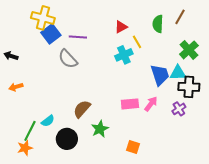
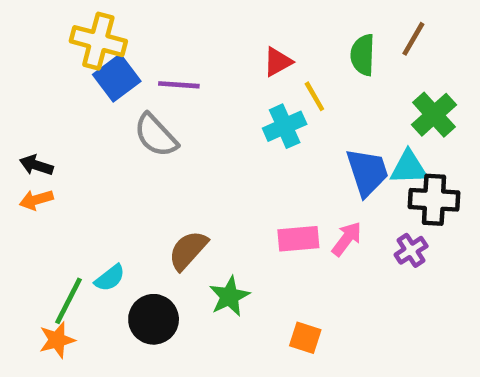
black arrow: (11, 56) -> (36, 165), moved

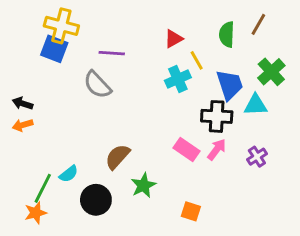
blue square: (117, 78) -> (54, 49), moved, turned -32
blue trapezoid: (367, 172) -> (230, 85), moved
black cross: (434, 200) -> (217, 116), moved
pink rectangle: (298, 239) -> (187, 149), turned 40

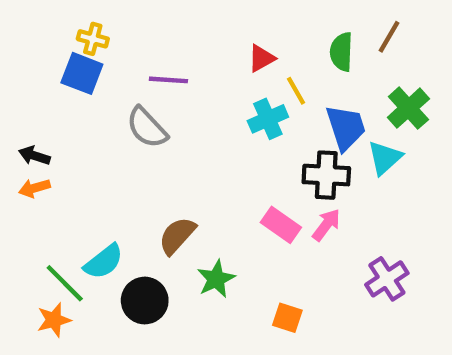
yellow cross: (61, 26) -> (93, 39), size x0.6
cyan triangle: (256, 105) -> (385, 158), turned -40
purple cross: (257, 157) -> (387, 279), moved, size x1.4
cyan semicircle: (69, 174) -> (104, 262), size x1.4
green line: (43, 188) -> (65, 283), turned -72

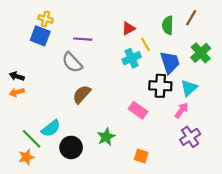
cyan triangle: (385, 158) -> (189, 88), moved
pink arrow: (326, 225) -> (182, 110), moved
brown semicircle: (177, 236) -> (82, 94), moved

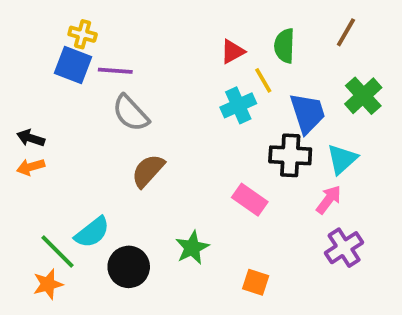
green semicircle: (168, 25) -> (284, 46), moved
purple line: (83, 39) -> (115, 71), moved

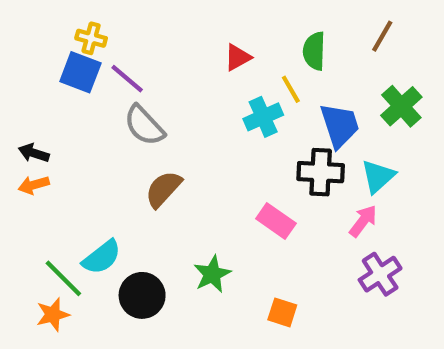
red triangle: (233, 52) -> (238, 57), moved
purple line: (115, 71) -> (127, 79), turned 36

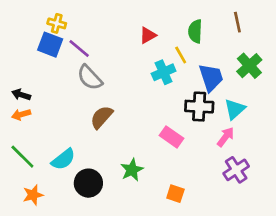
brown line: (382, 36) -> (237, 22), turned -42
green line: (63, 278) -> (22, 157), moved

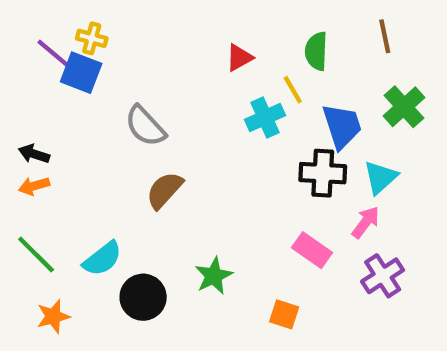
purple line: (79, 48) -> (53, 53), moved
pink rectangle: (171, 137) -> (312, 250), moved

